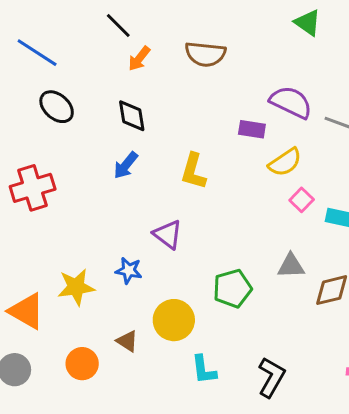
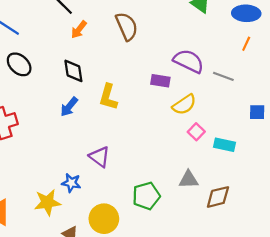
brown semicircle: (205, 54) -> (127, 26), turned -120
yellow L-shape: (193, 171) -> (108, 97), moved
yellow star: (76, 287) -> (47, 202), moved

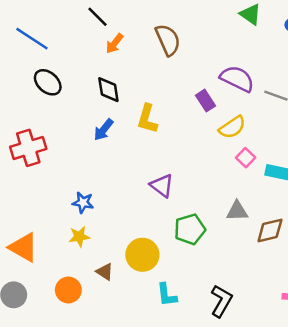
purple rectangle: (160, 81) -> (206, 101), turned 48
purple triangle: (100, 157) -> (162, 186), moved
blue star: (71, 183) -> (83, 203), moved
yellow star: (47, 202) -> (79, 237), size x0.7

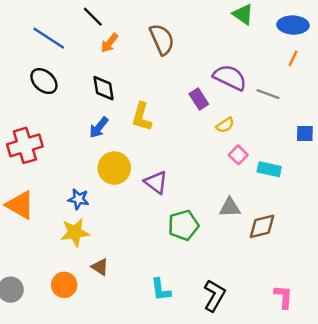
blue line: (32, 39) -> (49, 38), moved
yellow semicircle: (232, 127) -> (225, 125), size x0.7
yellow star: (79, 237) -> (75, 232), size x1.4
orange triangle: (23, 247) -> (20, 205), moved
yellow circle: (142, 255) -> (114, 168), moved

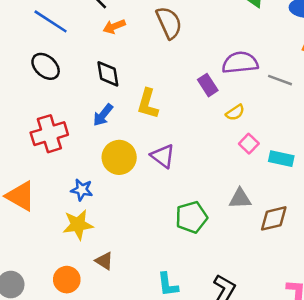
orange arrow: (109, 43) -> (114, 26), turned 30
purple semicircle: (230, 77) -> (240, 63), turned -32
red cross: (25, 145) -> (49, 134), moved
purple triangle: (156, 182) -> (163, 156), moved

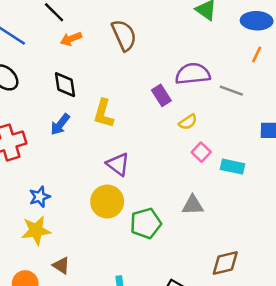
yellow circle: (119, 157) -> (107, 202), moved
blue star: (82, 190) -> (40, 197), turned -30
brown diamond: (274, 218) -> (225, 263), moved

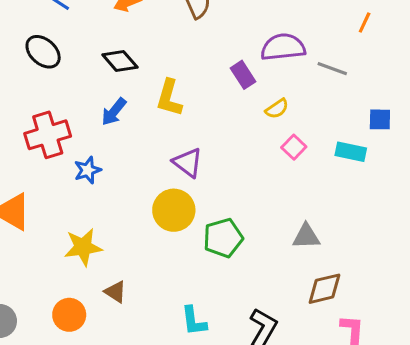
black diamond: (65, 85) -> (120, 61), turned -32
cyan rectangle: (232, 167) -> (351, 152), moved
blue star: (40, 197) -> (88, 170), moved
gray triangle: (193, 205) -> (306, 236), moved

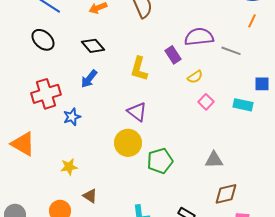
yellow L-shape: (169, 98) -> (139, 69), moved
yellow star: (83, 247) -> (69, 167), size x0.7

